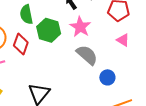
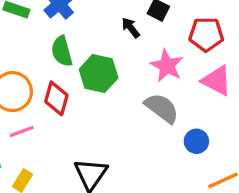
pink star: (80, 27) -> (167, 66), moved
pink triangle: (123, 40) -> (217, 81), size x1.5

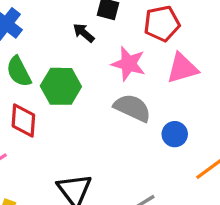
pink triangle: (217, 81) -> (182, 68), turned -32

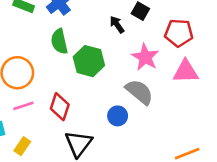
red diamond: (23, 121) -> (60, 107), moved
blue circle: (175, 134) -> (118, 116), moved

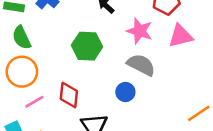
green semicircle: (59, 41) -> (22, 38), moved

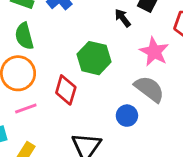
red diamond: (69, 95) -> (66, 90), moved

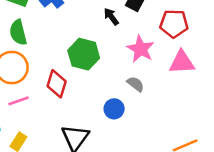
gray semicircle: (149, 89) -> (136, 84), size x0.6

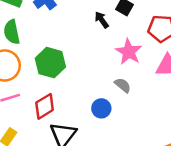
green hexagon: (84, 54) -> (50, 63), moved
red diamond: (57, 84) -> (45, 106), moved, turned 40

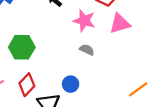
blue circle: (101, 108) -> (71, 84), moved

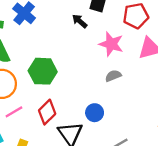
gray semicircle: (87, 50) -> (113, 76), turned -48

